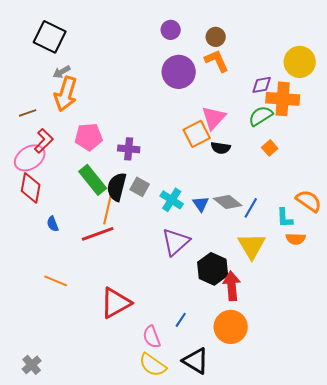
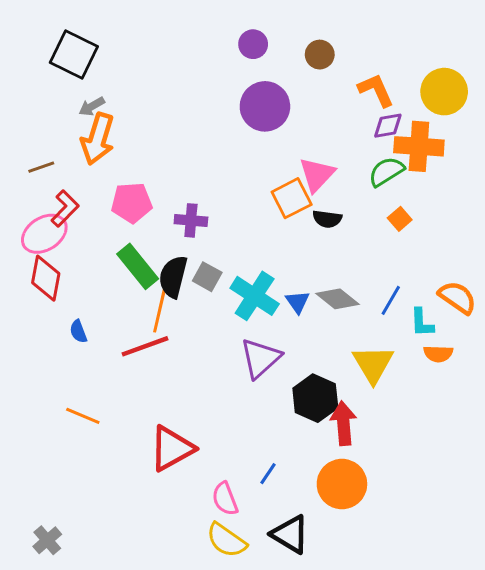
orange L-shape: (217, 61) -> (376, 90), moved
cyan cross: (172, 200) -> (255, 296), size x1.4
blue line: (251, 208) -> (391, 300), moved

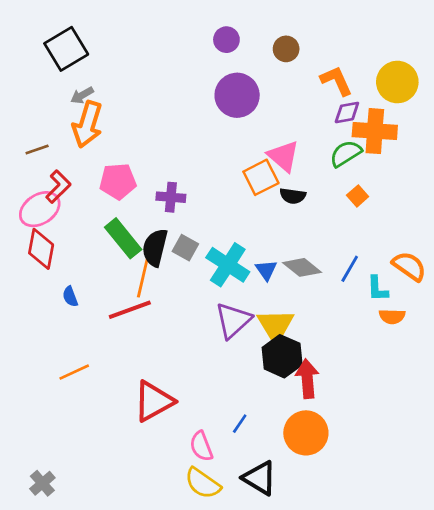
black square: (74, 55) -> (66, 49), turned 33
pink triangle: (317, 174) -> (283, 156), turned -32
yellow triangle: (373, 364) -> (275, 326), moved
orange line: (83, 416) -> (74, 372), turned -48

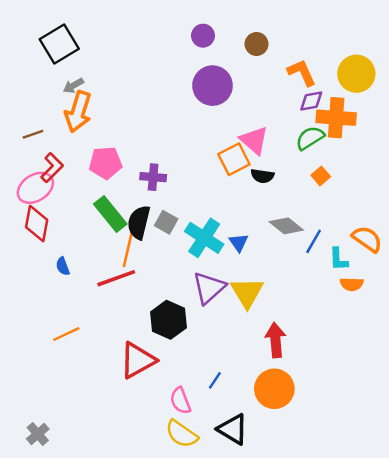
gray diamond: (302, 267) -> (286, 226), moved
black hexagon: (282, 356) -> (169, 320), moved

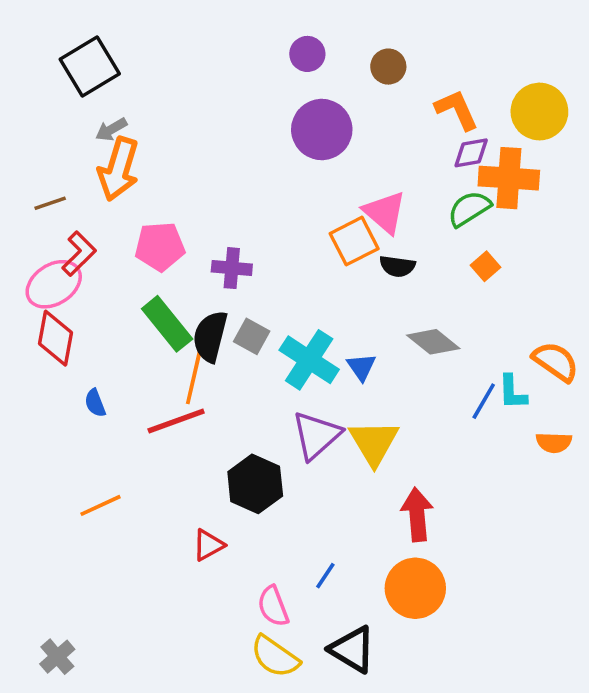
blue line: (314, 241) -> (484, 401), moved
orange semicircle: (352, 284) -> (554, 443), moved
red triangle: (138, 360) -> (208, 545), size x0.6

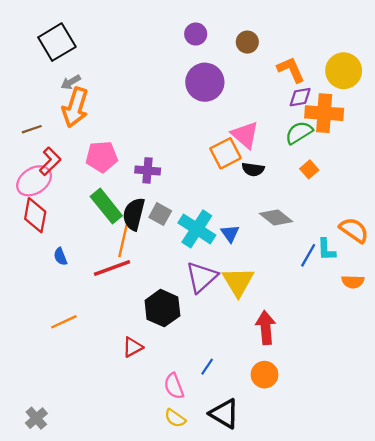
orange circle: (415, 588) -> (265, 375), size x0.7
yellow semicircle: (275, 657) -> (175, 418), size x0.7

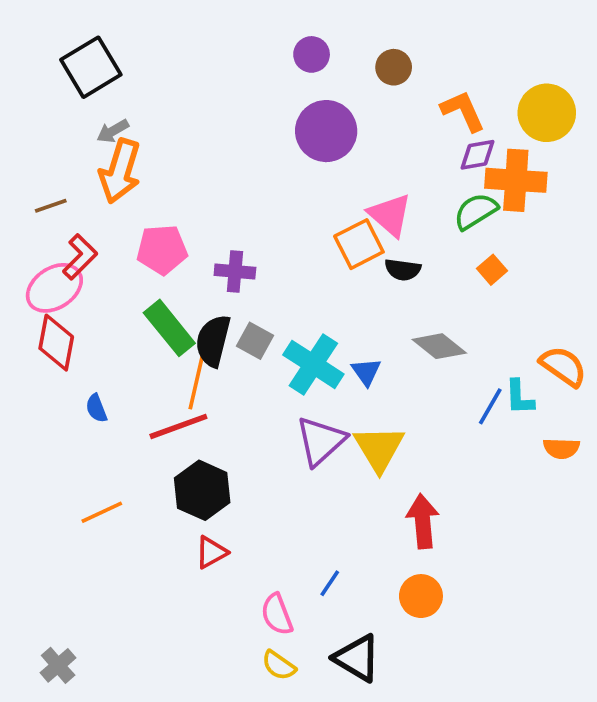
black hexagon: (162, 308) -> (202, 490), moved

